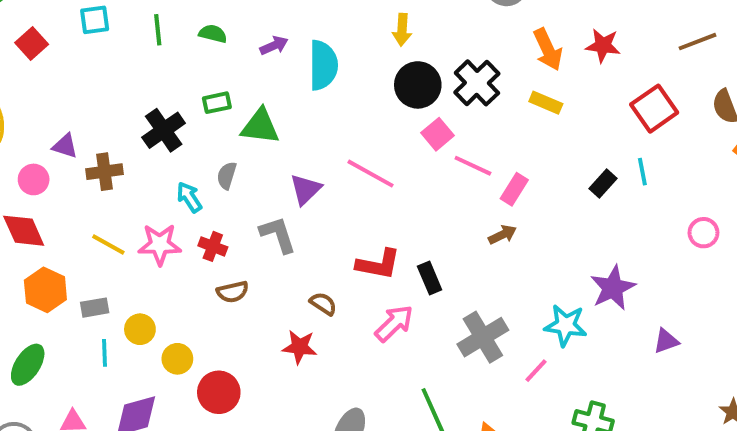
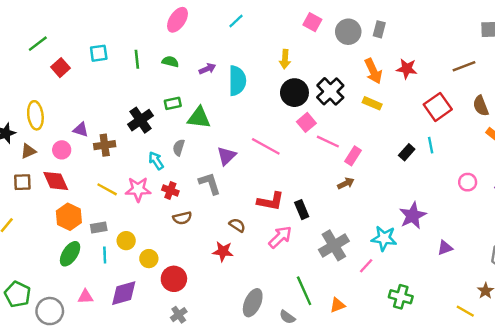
green ellipse: (28, 365) -> (70, 254), moved

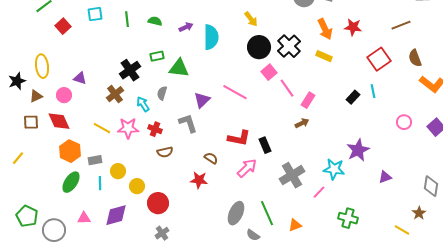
yellow arrow: (285, 59) -> (251, 19), turned -42
pink line: (328, 142) -> (287, 88), turned 30
brown cross: (105, 145) -> (115, 94), moved, turned -30
gray ellipse: (253, 303) -> (236, 213), moved

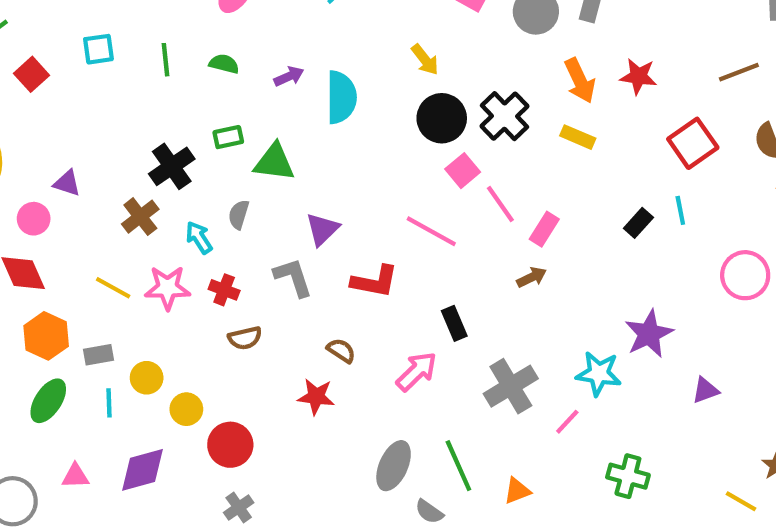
pink line: (235, 92) -> (431, 231), moved
pink circle: (404, 122) -> (745, 275), size x1.5
red L-shape: (239, 138) -> (375, 281), moved

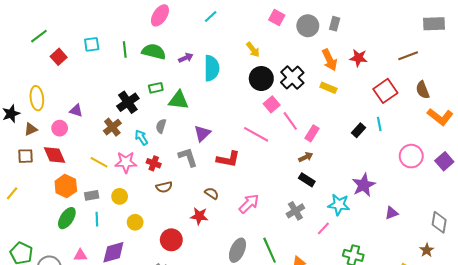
green semicircle: (224, 64) -> (154, 52), size x1.6
black rectangle: (454, 323) -> (307, 180), moved, turned -35
yellow circle: (147, 378) -> (120, 196), moved
gray cross: (511, 386) -> (295, 211), size x0.7
red circle: (230, 445) -> (171, 240), moved

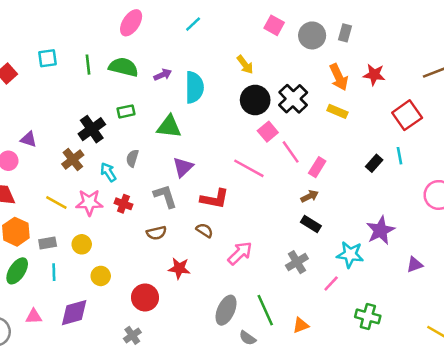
green triangle: (179, 100) -> (169, 127), moved
brown semicircle: (164, 187) -> (156, 233), moved
brown semicircle: (212, 193) -> (205, 230), moved

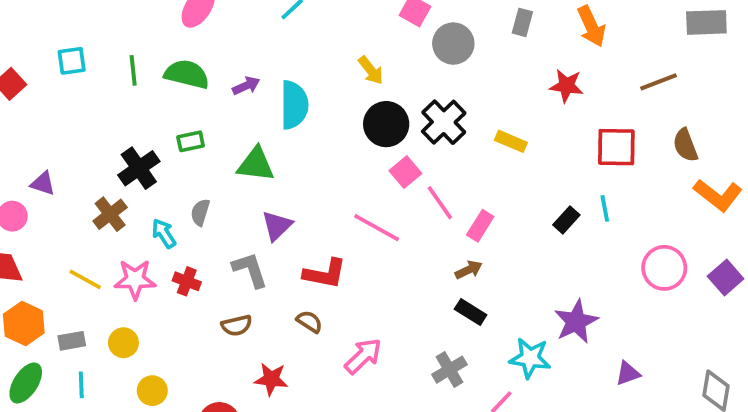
gray circle: (312, 35) -> (453, 44), moved
orange arrow: (339, 77) -> (591, 26), moved
red square: (407, 115) -> (616, 147), turned 36

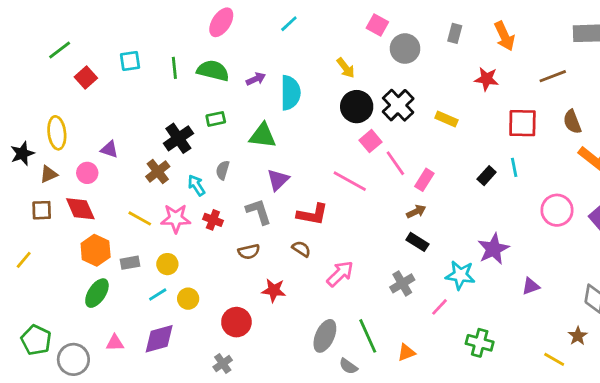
cyan line: (81, 385) -> (158, 294), moved, turned 60

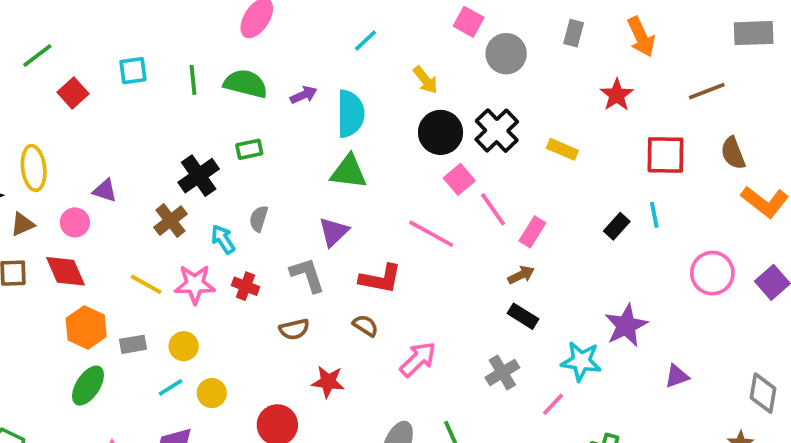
cyan line: (289, 24) -> (366, 41), moved
red star: (487, 79) -> (617, 95), turned 30
green triangle: (263, 136) -> (349, 172), moved

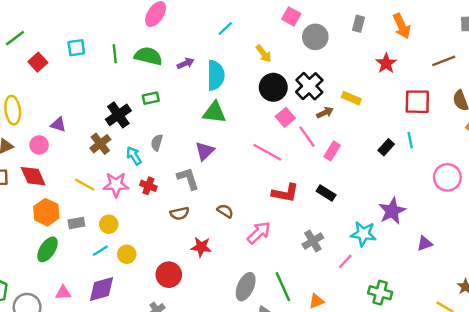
brown arrow: (521, 275) -> (325, 113), moved
red L-shape: (380, 279) -> (285, 193), moved
black rectangle: (523, 316) -> (326, 193), moved

